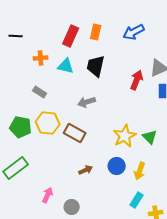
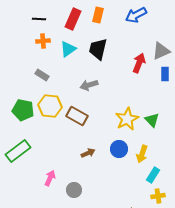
black line: (16, 36) -> (39, 19), moved
cyan triangle: (66, 66) -> (68, 49), turned -48
cyan rectangle: (137, 200) -> (153, 175), moved

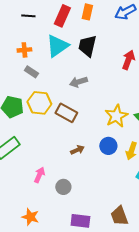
orange cross: (43, 41) -> (24, 50), moved
cyan triangle: (68, 49) -> (57, 46), size x1.4

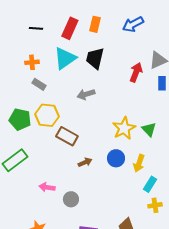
brown rectangle: (66, 113) -> (67, 136), moved
pink arrow: (39, 175) -> (47, 187), turned -105

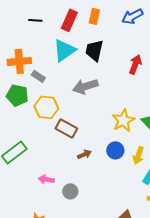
orange cross: (32, 62) -> (19, 61), moved, size x1.6
gray arrow: (86, 94) -> (85, 86), size x1.4
green pentagon: (20, 119) -> (17, 95), moved

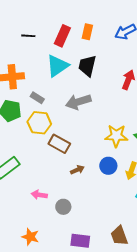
gray rectangle: (38, 76) -> (37, 98), moved
yellow star: (123, 120) -> (116, 136), turned 30

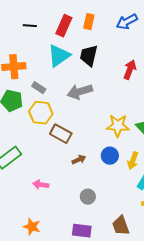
gray circle: (63, 207) -> (88, 197), moved

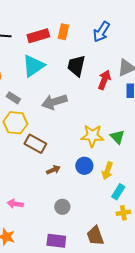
blue arrow: (127, 22) -> (101, 32), turned -30
red rectangle: (64, 26) -> (38, 36), turned 50
black trapezoid: (89, 56) -> (76, 66), moved
pink arrow: (41, 185) -> (15, 204), moved

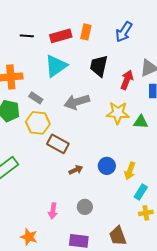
yellow star: (92, 136) -> (118, 113), moved
green triangle: (117, 137) -> (141, 122), moved, turned -42
pink arrow: (15, 204) -> (53, 211), moved, turned -91

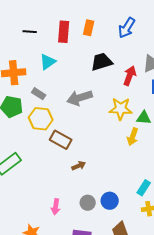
red rectangle: (61, 36) -> (64, 32), turned -70
cyan triangle: (56, 66) -> (48, 62), moved, size x0.7
black trapezoid: (99, 66) -> (102, 62), turned 60
blue circle: (107, 166) -> (110, 201), moved
yellow arrow: (130, 171) -> (133, 137), moved

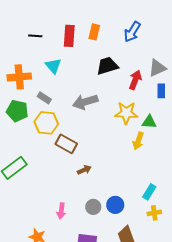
cyan triangle: (48, 62) -> (53, 66), turned -36

